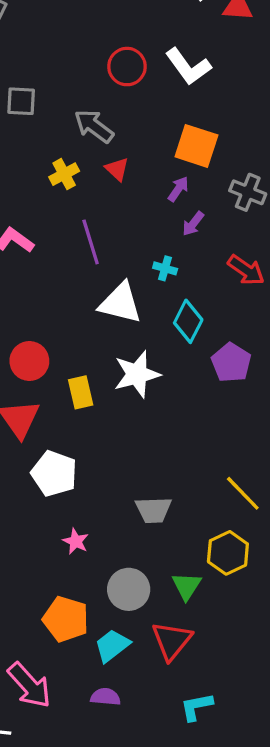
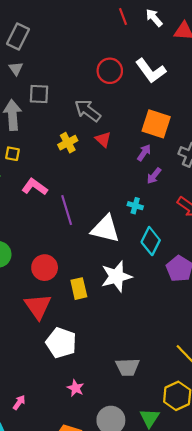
purple line: (91, 242) -> (67, 210), moved

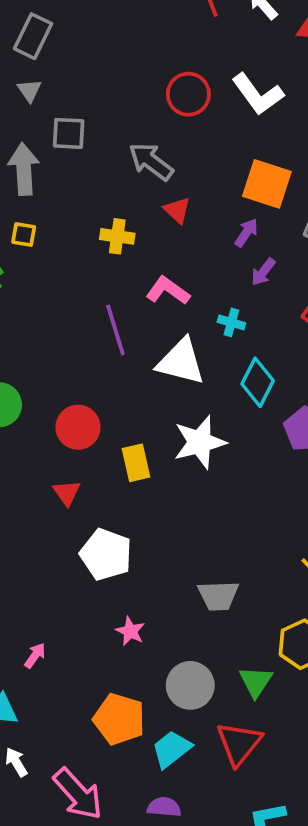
yellow cross: (68, 143) -> (117, 236), moved, turned 36
pink L-shape: (35, 187) -> (168, 291), moved
red triangle: (38, 306) -> (67, 493), size x0.6

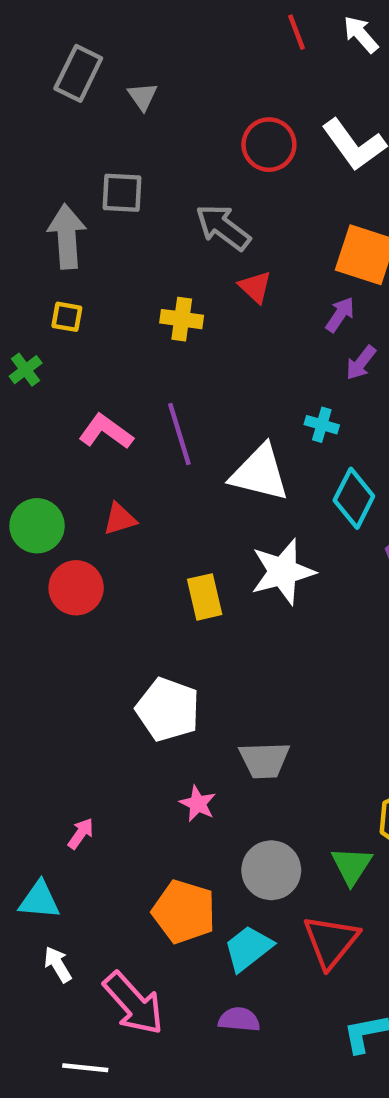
gray triangle: (29, 90) -> (143, 96), moved
pink L-shape: (168, 291) -> (106, 432), moved
red circle: (78, 427) -> (76, 588), moved
red triangle: (67, 493) -> (120, 519), moved, turned 48
gray trapezoid: (218, 596) -> (264, 760), moved

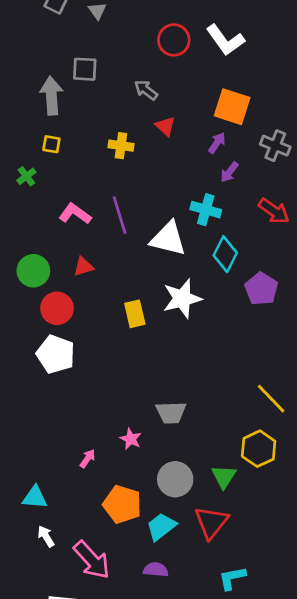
gray arrow: (223, 227) -> (146, 90), size x0.7
cyan cross: (322, 425) -> (206, 210), size x1.5
white pentagon: (168, 709) -> (56, 354), moved
pink arrow: (81, 834) -> (88, 458), moved

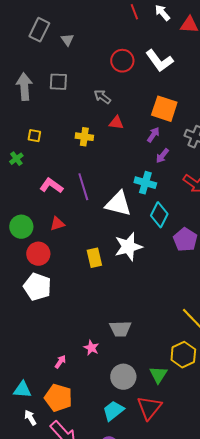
gray arrow: (51, 96) -> (24, 87), moved
red triangle: (165, 126) -> (116, 123), turned -35
orange pentagon: (122, 504) -> (58, 398), moved

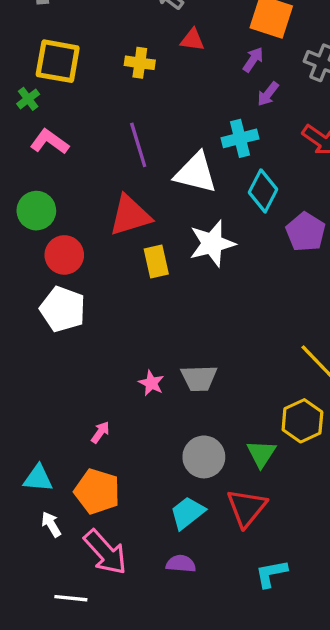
yellow square: (34, 136) -> (58, 61), size x2.0
cyan cross: (145, 183) -> (240, 138), turned -30
pink L-shape: (51, 186) -> (50, 142), moved
red triangle: (57, 224) -> (130, 216), moved, size x1.8
pink star: (91, 348) -> (151, 383), moved

